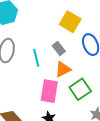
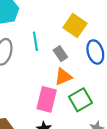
cyan line: (36, 58) -> (35, 41), moved

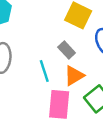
cyan line: (35, 41) -> (44, 71), moved

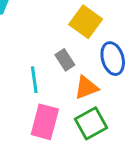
orange triangle: (74, 76) -> (86, 87), moved

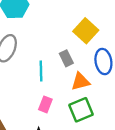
pink rectangle: (45, 122) -> (45, 104), size x0.6

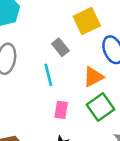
yellow square: (86, 31) -> (87, 21), turned 35
gray rectangle: (66, 58) -> (60, 47), moved

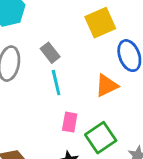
gray rectangle: (60, 47) -> (50, 53), moved
green square: (101, 107) -> (101, 138), moved

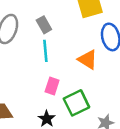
orange triangle: (107, 86) -> (88, 60), turned 50

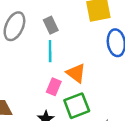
orange triangle: (88, 60) -> (76, 73), moved

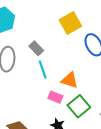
pink rectangle: (54, 87) -> (55, 97), turned -72

